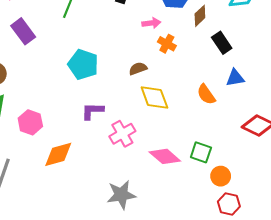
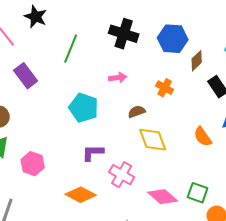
pink arrow: (151, 23) -> (118, 78), moved
pink cross: (122, 134) -> (122, 175), turned -30
orange diamond: (58, 154) -> (81, 195), moved, turned 44

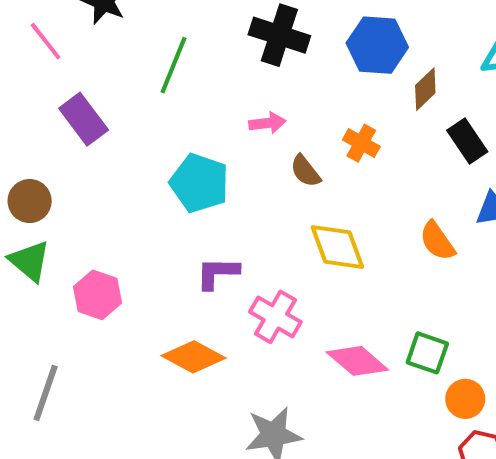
brown semicircle: (137, 112) -> (305, 171), moved, turned -108

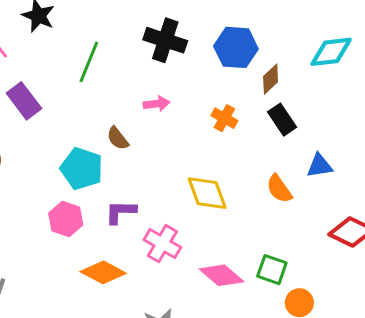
black rectangle: (467, 141) -> (282, 120), moved
brown semicircle: (305, 171) -> (118, 138), moved
cyan pentagon: (199, 183) -> (82, 169), moved
pink hexagon: (98, 295) -> (66, 219), moved

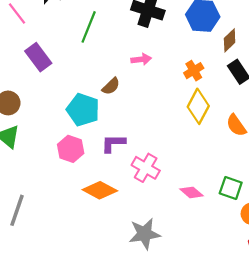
orange cross: (224, 118) -> (194, 71), turned 30
brown semicircle: (118, 138) -> (111, 86), turned -96
yellow diamond: (207, 193) -> (198, 106), moved, turned 48
pink diamond: (221, 275) -> (192, 192), size x0.7

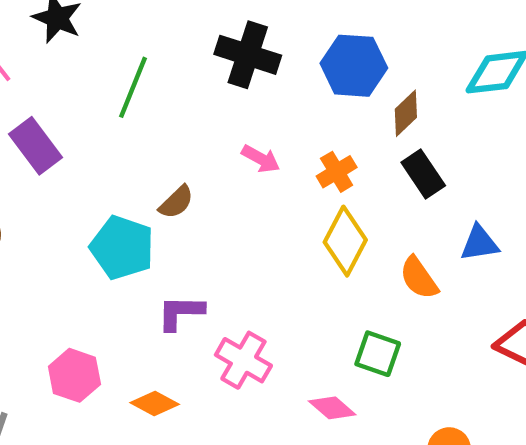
pink arrow: (141, 59) -> (261, 159), moved, turned 36
pink hexagon: (71, 149) -> (74, 375), moved
green square: (231, 188) -> (378, 354), moved
orange diamond: (100, 190) -> (155, 404), size x0.7

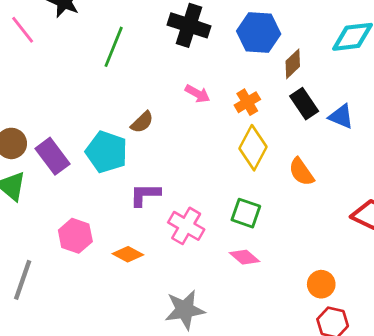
purple rectangle: (36, 146) -> (53, 156), moved
blue triangle: (479, 243) -> (341, 116), moved, turned 32
green square: (378, 354) -> (246, 213), moved

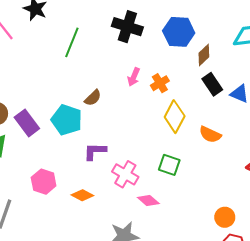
pink arrow: (198, 94) -> (134, 77), turned 84
orange cross: (247, 102) -> (160, 83), moved
orange semicircle: (301, 172) -> (210, 135), turned -30
pink diamond: (244, 257) -> (148, 200), moved

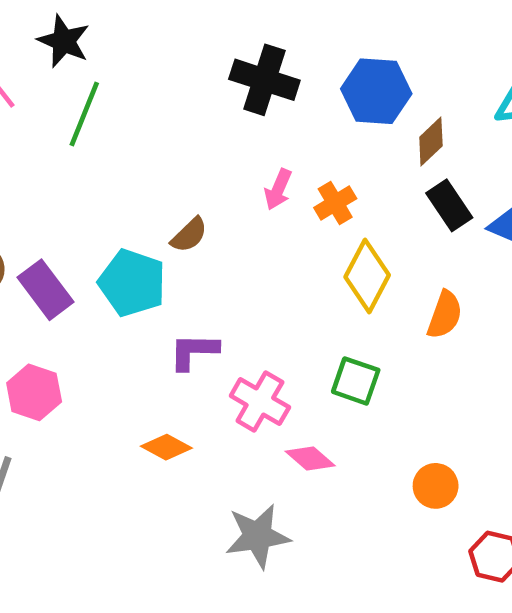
green line: (72, 42) -> (84, 114), moved
orange semicircle: (210, 135) -> (445, 315), turned -95
pink hexagon: (44, 182) -> (34, 392), moved
orange circle: (225, 217) -> (436, 486), moved

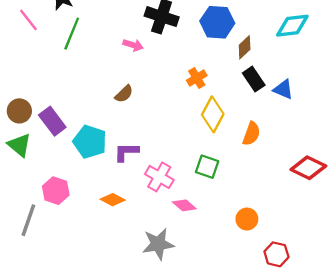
pink arrow: (278, 189) -> (133, 45), moved, turned -96
cyan pentagon: (132, 283) -> (90, 142), moved
pink hexagon: (34, 392) -> (56, 191), moved

